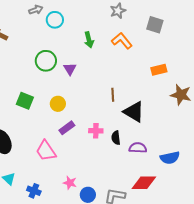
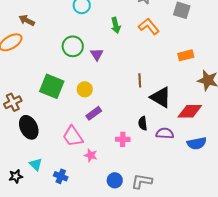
green square: (25, 101) -> (52, 86), size x1.4
pink cross: (96, 131) -> (123, 139), moved
pink star: (70, 183) -> (91, 155), moved
red diamond: (144, 183) -> (190, 111), moved

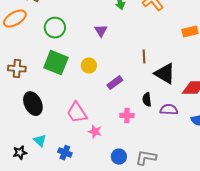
green circle: (73, 46) -> (55, 28), moved
brown cross: (13, 102) -> (17, 69), moved, turned 30
purple rectangle: (94, 113) -> (115, 83), moved

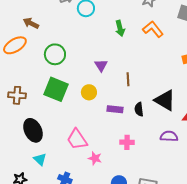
purple triangle: (101, 31) -> (101, 65), moved
brown line: (144, 57) -> (128, 79), moved
purple rectangle: (115, 83) -> (115, 109), turned 42
black semicircle: (147, 100) -> (139, 109), moved
cyan triangle: (40, 141) -> (40, 159), moved

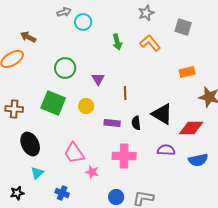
green circle: (55, 54) -> (65, 68), moved
pink cross: (127, 142) -> (124, 156), size x1.6
cyan triangle: (40, 159) -> (37, 173), turned 32

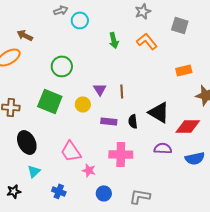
purple triangle: (98, 79) -> (100, 89), moved
blue circle: (116, 197) -> (104, 193), moved

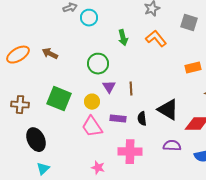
brown arrow: (25, 35) -> (50, 54), moved
green circle: (62, 66) -> (98, 64), moved
pink trapezoid: (71, 151) -> (92, 127), moved

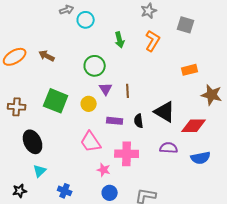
orange L-shape: (156, 39) -> (153, 41), turned 70
pink trapezoid: (92, 127) -> (91, 142), moved
pink star: (98, 168) -> (104, 170), moved

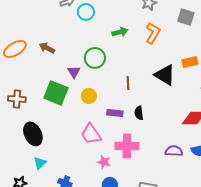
green arrow: (120, 40) -> (120, 32), turned -91
purple triangle: (106, 89) -> (74, 72), moved
black triangle: (165, 112) -> (165, 75), moved
purple semicircle: (169, 148) -> (174, 151), moved

